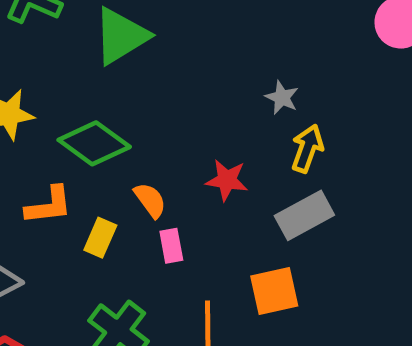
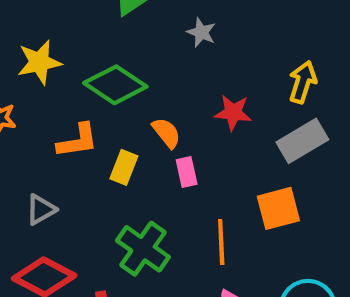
gray star: (282, 98) -> (201, 32), moved

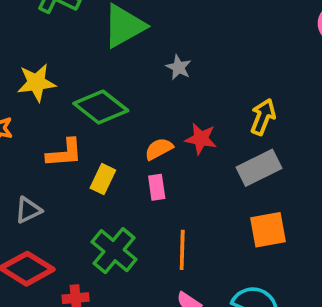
orange semicircle: (166, 133) -> (159, 149), moved, turned -84
orange square: (278, 208) -> (268, 230), moved

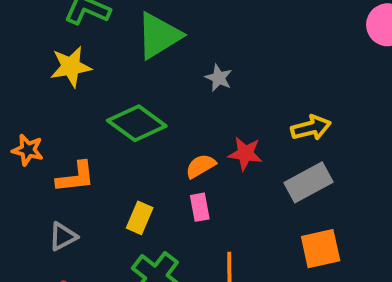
yellow star: (36, 83) -> (71, 67), moved
yellow arrow: (263, 117) -> (311, 128), turned 56
orange L-shape: (64, 153) -> (76, 177), moved
yellow rectangle: (103, 179) -> (140, 218), moved

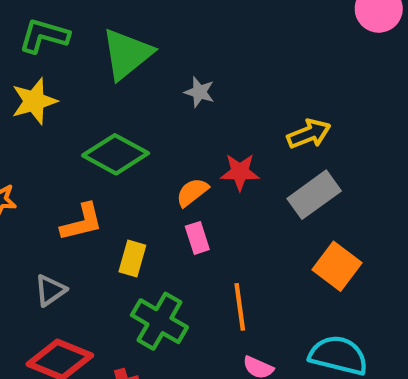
orange L-shape: (76, 177) -> (82, 222), moved
orange square: (321, 249) -> (337, 266), turned -33

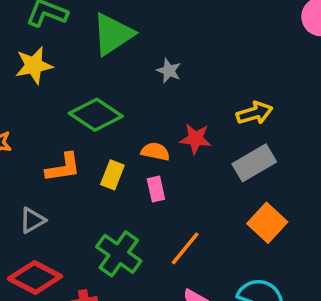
orange semicircle: (192, 192) -> (155, 152), turned 44
yellow rectangle: (132, 259) -> (112, 175), moved
orange line: (240, 307) -> (185, 248), turned 42

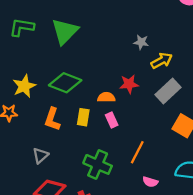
yellow star: (34, 65) -> (24, 86), moved
gray star: (169, 71) -> (141, 42), moved
orange L-shape: (63, 167) -> (52, 119), turned 130

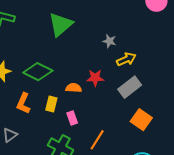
green triangle: (65, 31) -> (61, 24), moved
pink rectangle: (112, 120) -> (72, 118), moved

